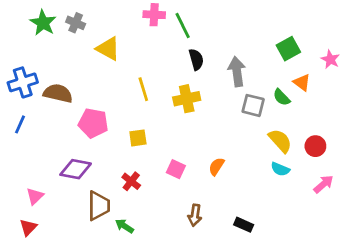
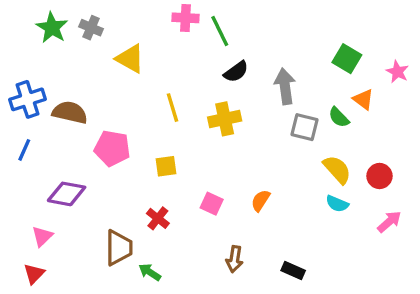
green square: (288, 49) -> (347, 59), turned -30
black semicircle: (196, 59) -> (236, 72), turned 70
purple diamond: (76, 169) -> (67, 194), moved

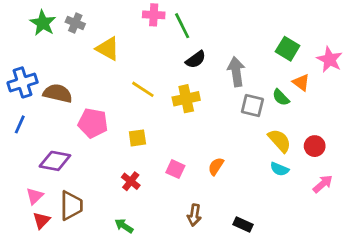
pink star: (397, 72) -> (330, 60), size x1.4
yellow line: (173, 108) -> (143, 89), turned -40
brown trapezoid: (119, 248) -> (71, 206), moved
red triangle: (34, 274) -> (41, 220), moved

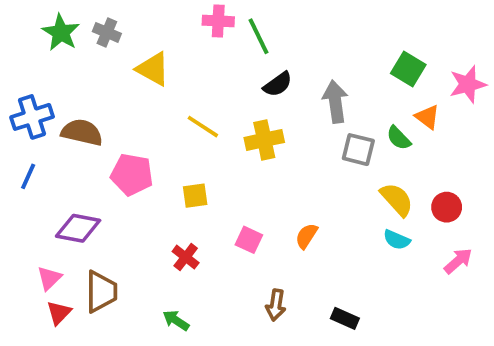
pink star: (330, 60) -> (468, 84), turned 30

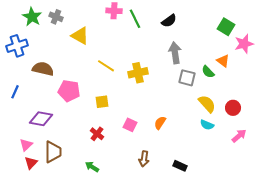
green square: (408, 69) -> (226, 27), moved
black semicircle: (278, 84) -> (169, 21), moved
blue cross: (32, 117) -> (17, 46), moved

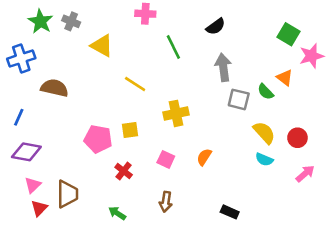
green line: (135, 19) -> (173, 47), moved
yellow cross: (138, 73) -> (176, 113), moved
pink pentagon: (69, 91) -> (98, 139), moved
purple diamond: (41, 119) -> (26, 152), moved
brown arrow: (144, 159) -> (166, 202), moved

